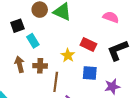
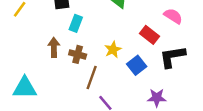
cyan rectangle: (33, 41) -> (76, 23), turned 40
red rectangle: (88, 45) -> (150, 35), moved
blue square: (90, 73) -> (137, 65), moved, turned 35

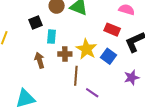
yellow star: (113, 50) -> (86, 49), size x1.5
brown cross: (78, 54) -> (65, 54), moved

